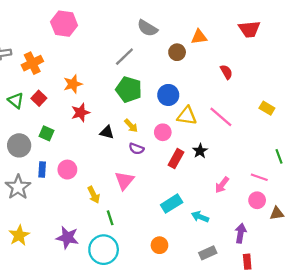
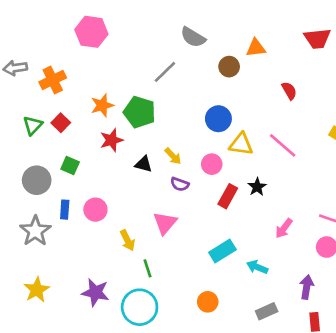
green pentagon: (129, 89) -> (140, 112), moved
green triangle: (16, 100) -> (33, 125), turned 35

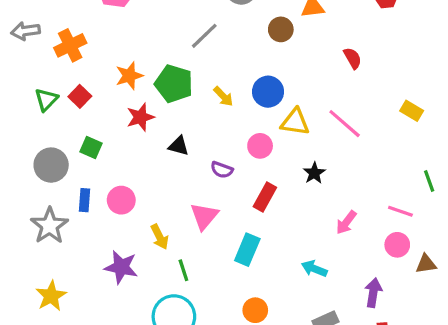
yellow arrow: (173, 156) -> (223, 96), moved
red rectangle: (228, 196) -> (265, 197), moved
cyan rectangle: (222, 251) -> (247, 250), moved, turned -35
purple star: (95, 292) -> (121, 267), moved

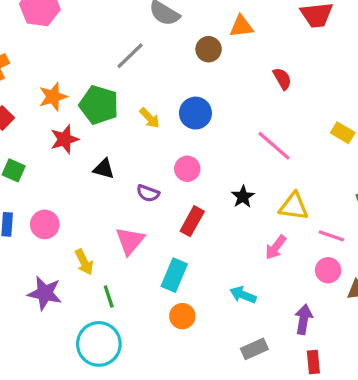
yellow triangle: (295, 122) -> (294, 206), moved
orange circle: (255, 310) -> (182, 316), moved

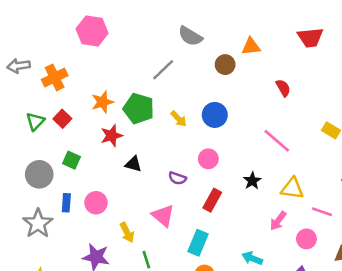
black triangle: (104, 169) -> (133, 164), moved
pink triangle: (130, 241) -> (163, 216), turned -30
pink circle: (328, 270) -> (306, 239), moved

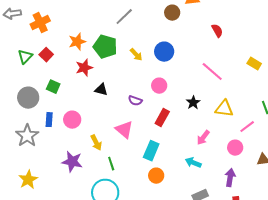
pink line: (322, 212) -> (247, 127), turned -56
pink arrow: (278, 221) -> (203, 138), moved

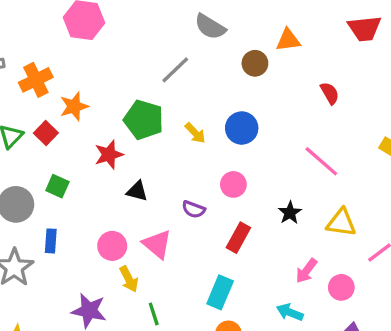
orange star: (77, 42) -> (74, 106), moved
pink circle: (72, 120) -> (112, 246), moved
pink triangle: (124, 130) -> (157, 244), moved
pink circle: (235, 148) -> (341, 287), moved

